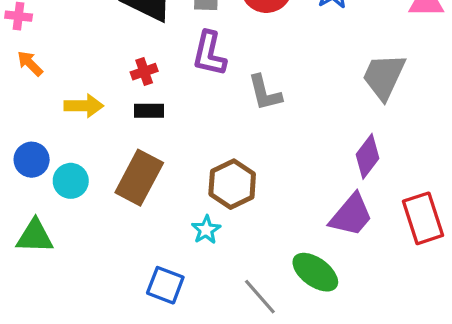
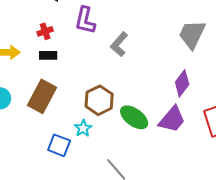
gray L-shape: (265, 93) -> (119, 44), turned 55
green ellipse: (315, 272) -> (134, 117), moved
blue square: (165, 285) -> (59, 145), moved

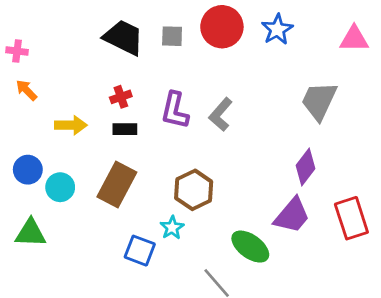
purple L-shape: (85, 20) -> (175, 110), moved
green ellipse: (134, 117) -> (250, 247), moved

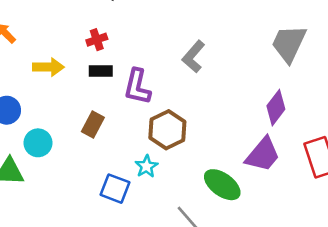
purple L-shape: (175, 110) -> (137, 87), moved
brown rectangle: (117, 185) -> (93, 125), size x0.6
cyan circle: (60, 187) -> (38, 143), moved

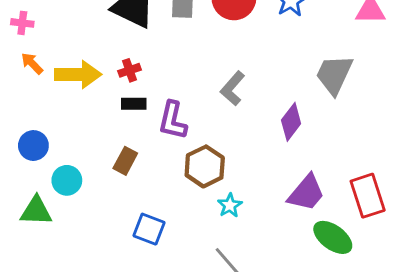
yellow arrow: (48, 67) -> (78, 74), moved, size x1.4
purple diamond: (276, 108) -> (291, 122), moved
cyan star: (146, 166) -> (230, 205), moved
green ellipse: (222, 185) -> (333, 237), moved

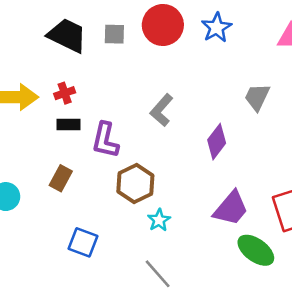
gray trapezoid: (334, 74) -> (257, 97), size x0.7

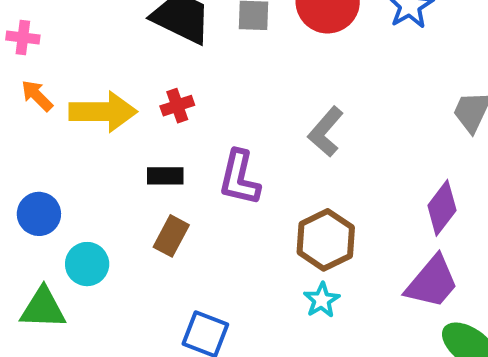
black rectangle: (69, 125) -> (165, 176), moved
purple diamond: (217, 142) -> (442, 208), moved
brown hexagon: (135, 183) -> (326, 240), moved

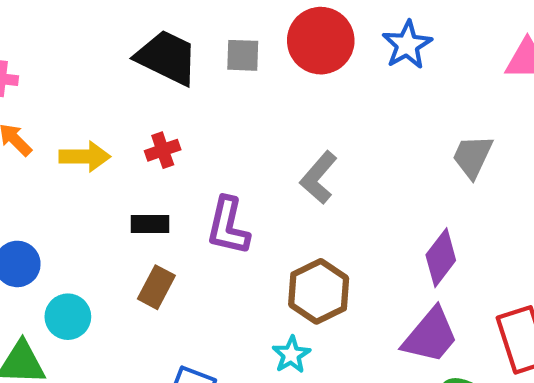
yellow arrow: (103, 112) -> (85, 157), size x0.7
cyan star: (322, 300) -> (291, 355), moved

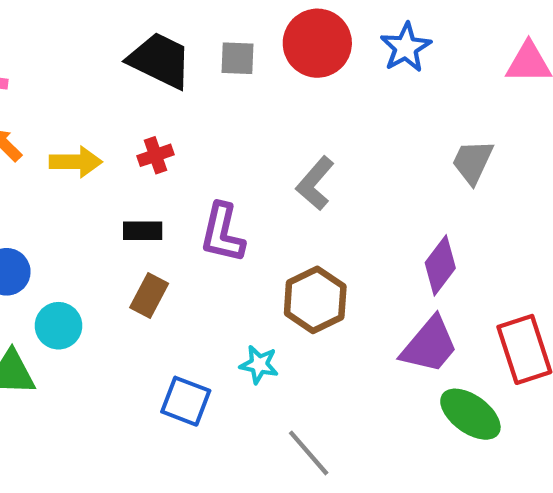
cyan star: (291, 355) -> (259, 365), moved, turned -30

